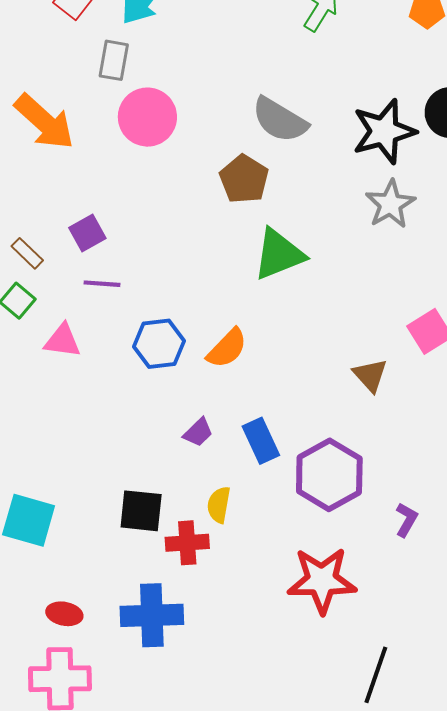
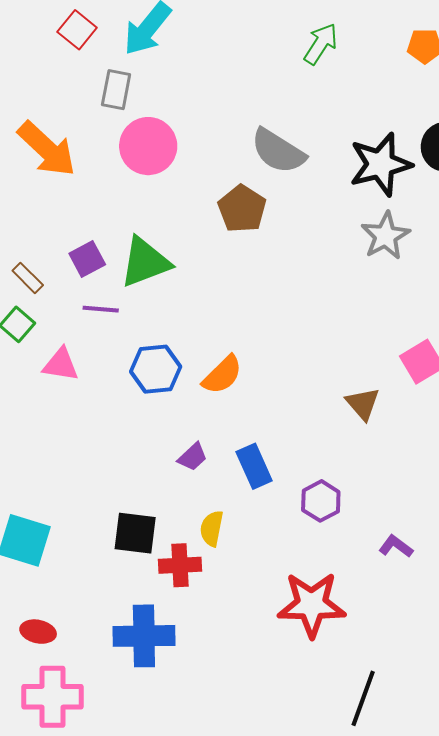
green triangle: (279, 254) -> (145, 262), moved
purple hexagon: (329, 475) -> (321, 501), size x0.6
purple L-shape: (406, 520) -> (396, 546), turned -84
red ellipse: (64, 614) -> (38, 632), moved

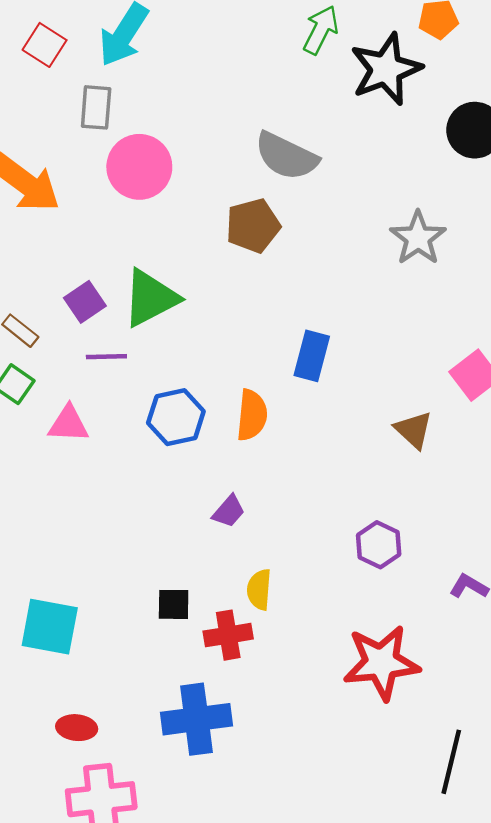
black star: (380, 164) -> (386, 69), moved
brown pentagon: (242, 209) -> (253, 226), turned 30
orange semicircle: (222, 375) -> (252, 415), turned -33
blue rectangle: (254, 466) -> (312, 356), moved, turned 45
black square: (135, 533) -> (174, 604), size x0.7

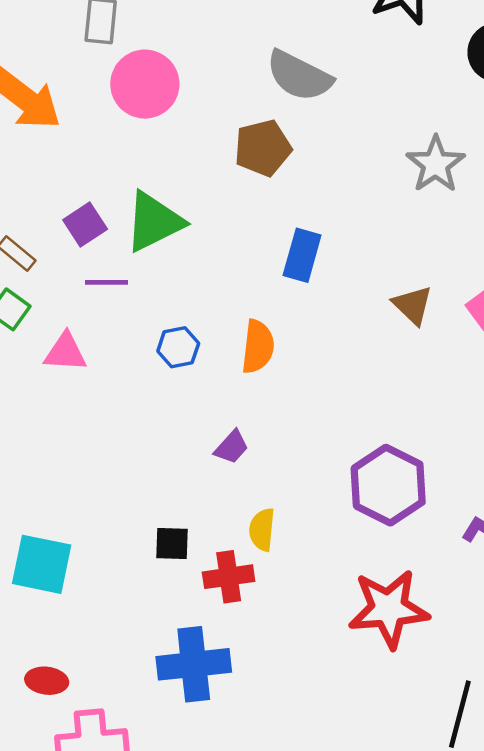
blue rectangle: (312, 356) -> (302, 255), moved
blue hexagon: (176, 417) -> (178, 347), size x0.7
brown triangle: (414, 430) -> (413, 305), moved
purple hexagon: (379, 545) -> (388, 485), size x1.6
red ellipse: (77, 728) -> (47, 681), moved

